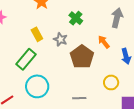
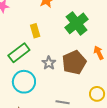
green cross: (76, 18) -> (77, 23), size x1.6
gray star: (60, 39) -> (49, 63), moved

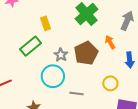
cyan circle: (24, 82) -> (53, 76), moved

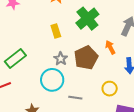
yellow rectangle: (46, 23) -> (56, 31), moved
green rectangle: (30, 46) -> (15, 59), moved

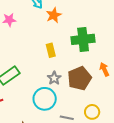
green cross: (87, 19) -> (83, 39), turned 30
yellow circle: (110, 89) -> (92, 112), moved

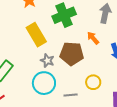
yellow rectangle: (51, 50) -> (36, 35), size x1.6
brown pentagon: (80, 78) -> (72, 54), turned -30

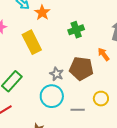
green cross: (64, 15) -> (76, 30), size x0.7
yellow rectangle: (36, 35) -> (32, 42), moved

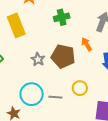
cyan circle: (52, 96) -> (32, 94), moved

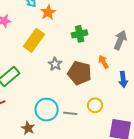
yellow rectangle: (16, 25) -> (34, 40), turned 55
gray star: (38, 59) -> (55, 64), moved

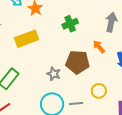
yellow rectangle: (34, 40) -> (27, 39), turned 45
gray star: (55, 64) -> (54, 74), moved

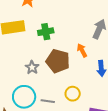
green cross: (70, 24) -> (46, 32), moved

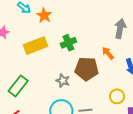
yellow circle: (73, 94) -> (117, 96), moved

